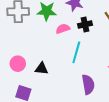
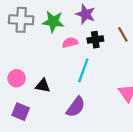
purple semicircle: (88, 84) -> (76, 107), moved, turned 42

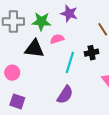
black cross: (95, 40) -> (92, 53), moved
black triangle: (43, 86) -> (34, 49), moved, size x1.5

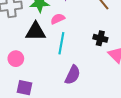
black cross: (92, 53) -> (100, 38), moved, turned 32
cyan line: (70, 62) -> (61, 43), moved

